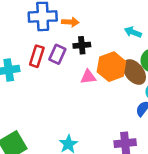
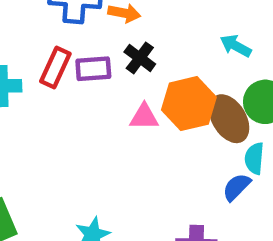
black cross: (82, 45) -> (140, 58), turned 35
purple rectangle: (57, 54) -> (93, 69), turned 54

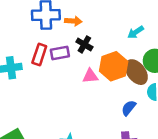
cyan arrow: (236, 46) -> (136, 32), turned -56
blue semicircle: (237, 187) -> (129, 108), moved

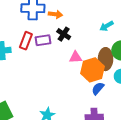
orange hexagon: (114, 66) -> (93, 70), moved
brown ellipse: (136, 72) -> (106, 59), turned 35
pink triangle: (90, 76) -> (76, 57), moved

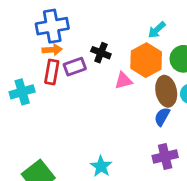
orange arrow: (55, 14) -> (52, 50), moved
brown ellipse: (106, 59) -> (166, 91), moved
orange hexagon: (93, 70) -> (146, 60), moved

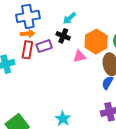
cyan arrow: (157, 30) -> (69, 18), moved

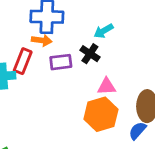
orange hexagon: (96, 42) -> (101, 114), moved
red rectangle: (27, 50) -> (23, 61), moved

